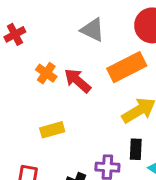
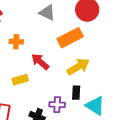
orange cross: (46, 73) -> (16, 42), turned -32
red arrow: (78, 81) -> (40, 62), moved

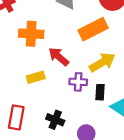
orange cross: (16, 42) -> (31, 34), size x1.5
purple cross: (57, 105) -> (78, 82), moved

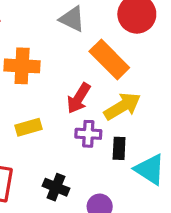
orange rectangle: (93, 29) -> (109, 59), turned 72
red arrow: (59, 57) -> (79, 98), moved, turned -100

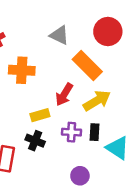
yellow rectangle: (29, 127) -> (40, 115), moved
purple cross: (88, 134) -> (71, 132), moved
black cross: (56, 187) -> (35, 141), moved

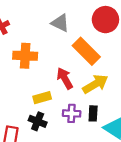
red arrow: (64, 95) -> (65, 78), turned 120

